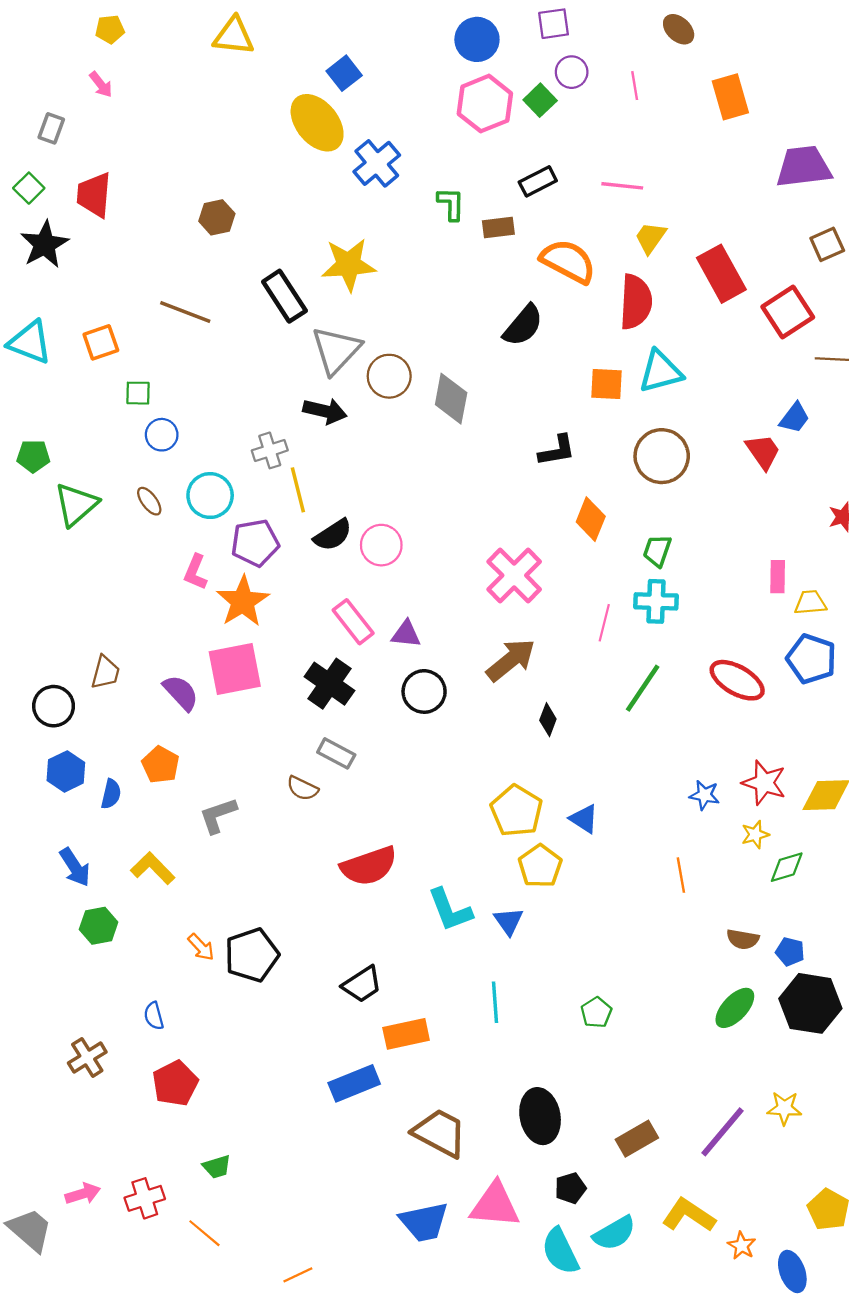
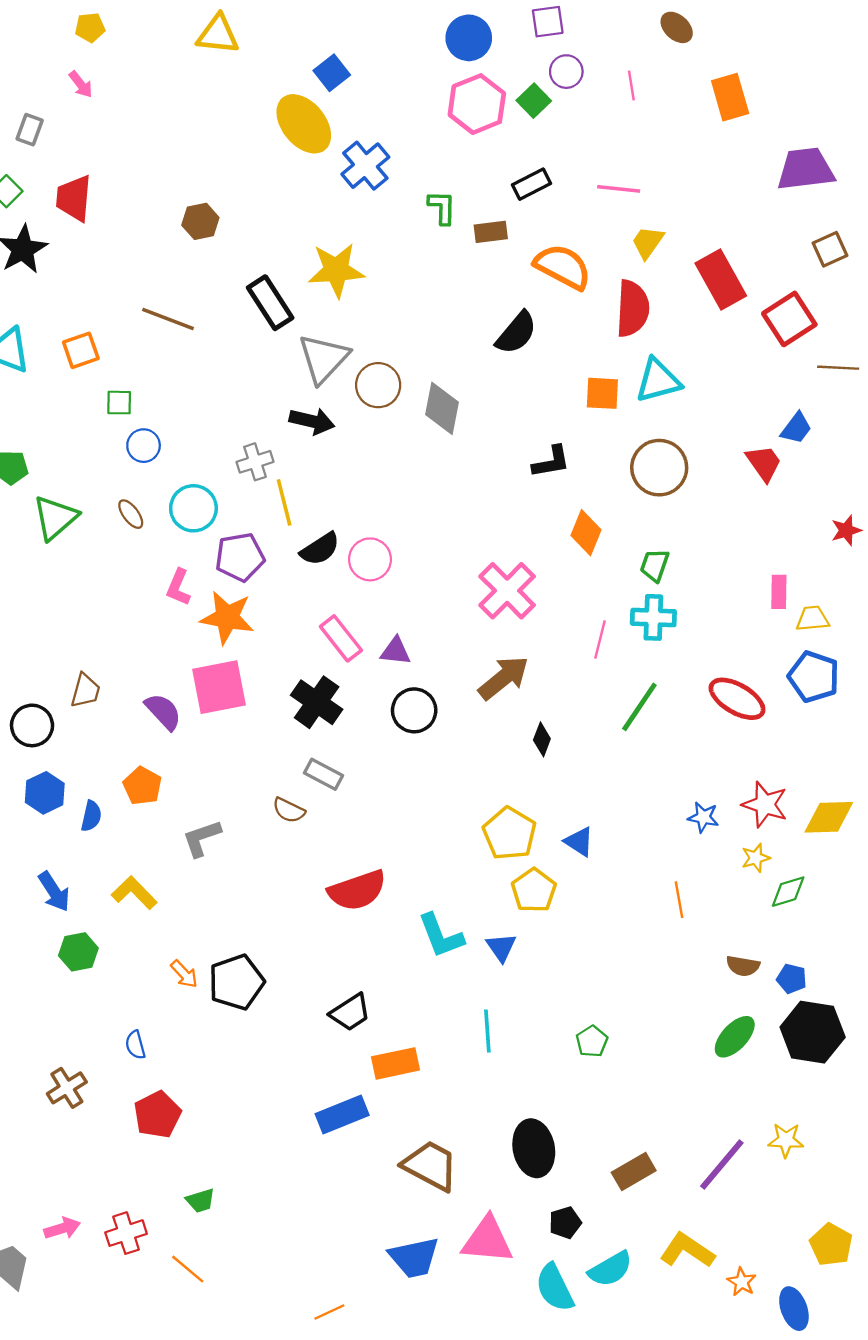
orange star: (243, 601) -> (227, 617), turned -30
orange line: (298, 1275) -> (329, 1312), moved

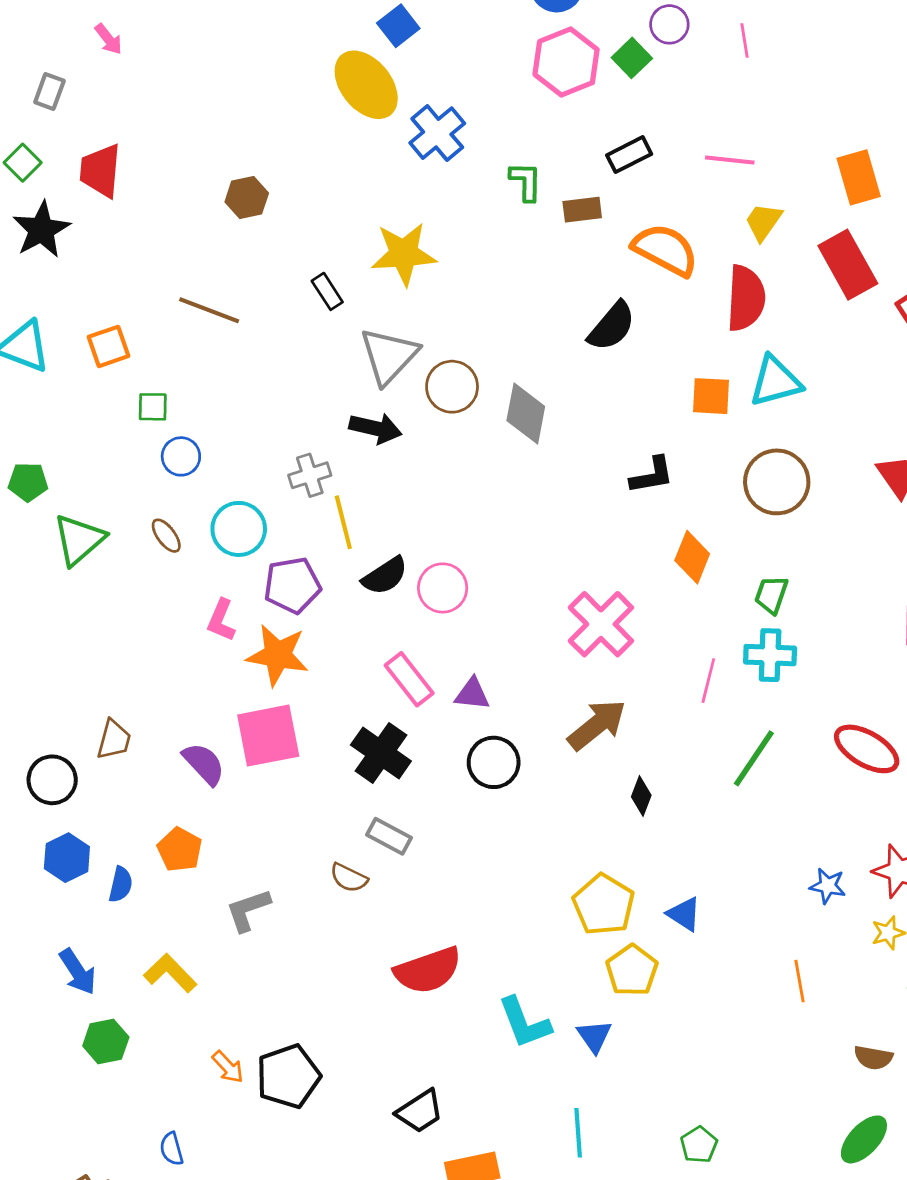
orange rectangle: (730, 97) -> (859, 177), moved
black rectangle: (270, 303) -> (327, 291), size x0.6

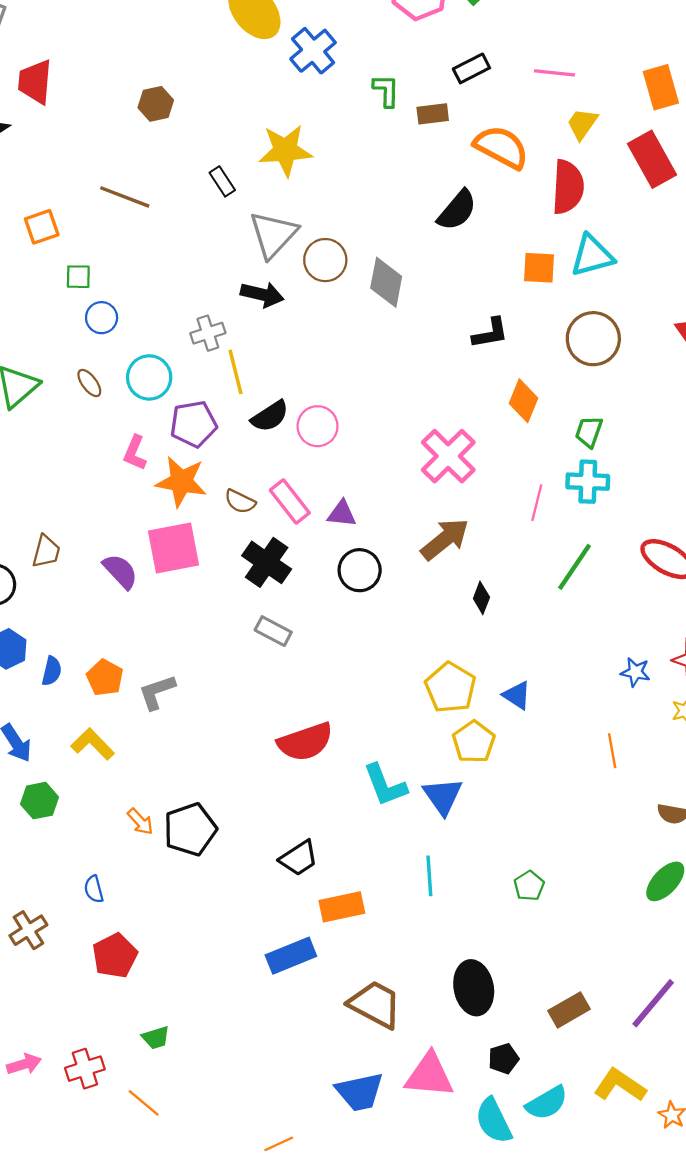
orange pentagon: (180, 850) -> (105, 678), moved
brown semicircle: (349, 878) -> (240, 502), moved
blue triangle: (594, 1036) -> (443, 796), size x1.4

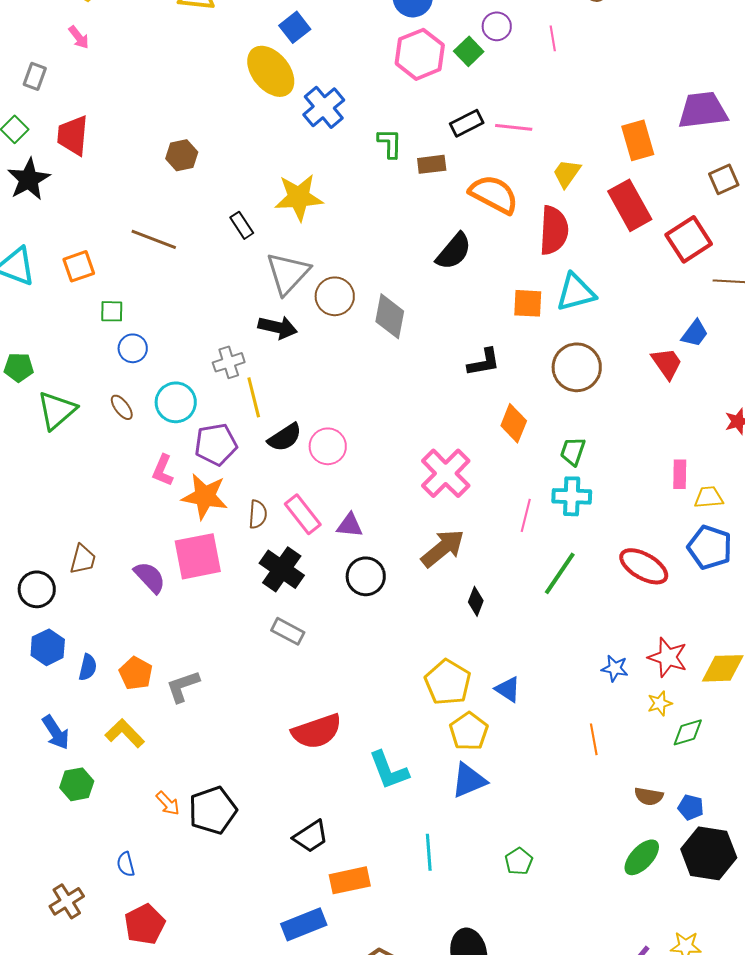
pink line: (555, 73) -> (514, 127), moved
brown semicircle: (240, 502) -> (258, 514), turned -112
blue triangle: (443, 796) -> (469, 780), moved, turned 42

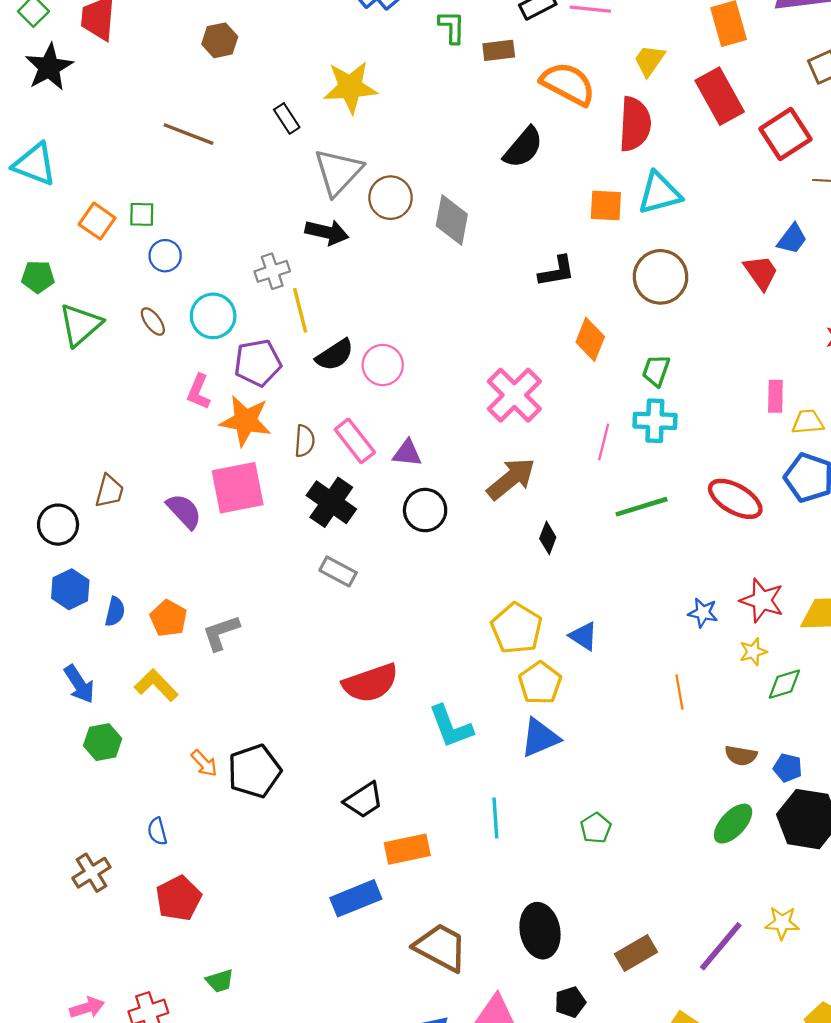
orange square: (79, 266) -> (97, 221), moved, turned -36
green line: (560, 573) -> (642, 507), turned 39

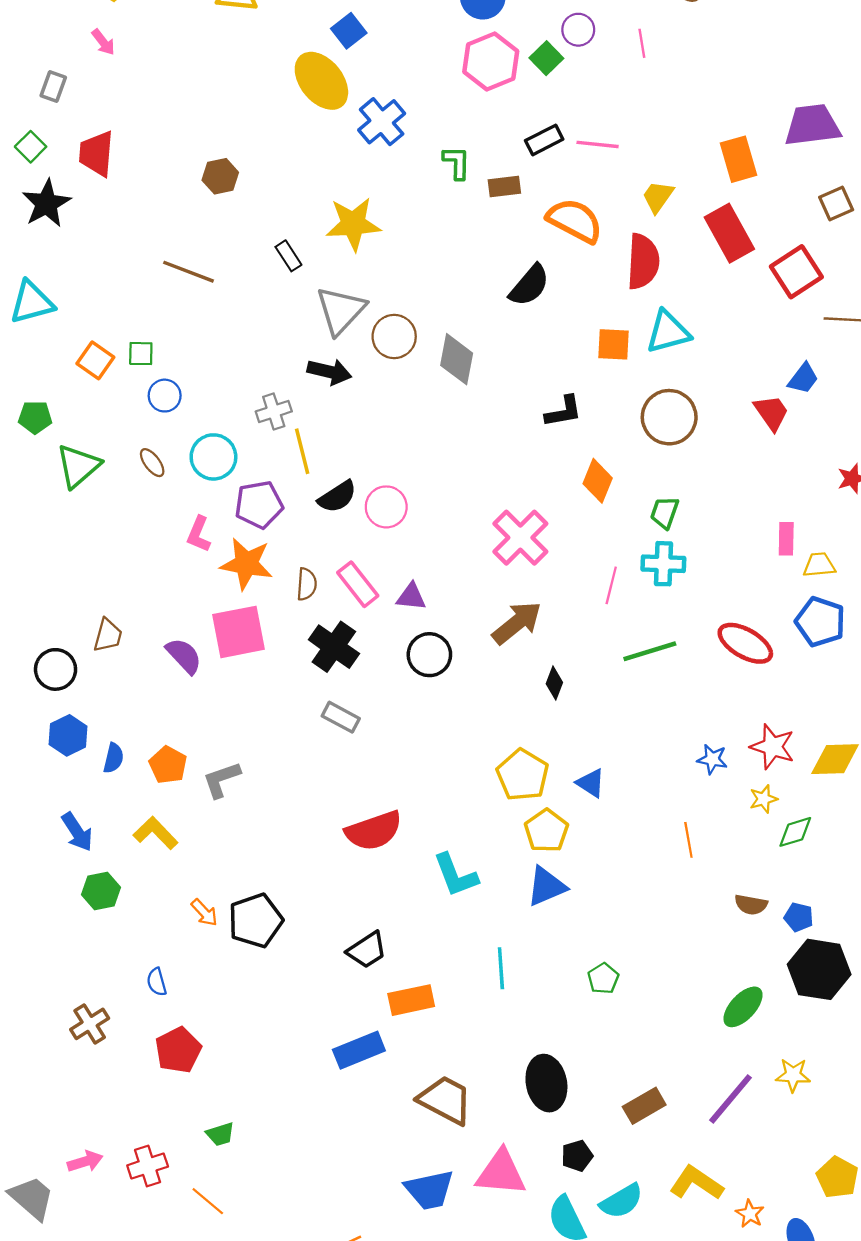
cyan triangle: (35, 164) -> (32, 302), turned -36
green ellipse: (733, 824) -> (743, 1007), moved

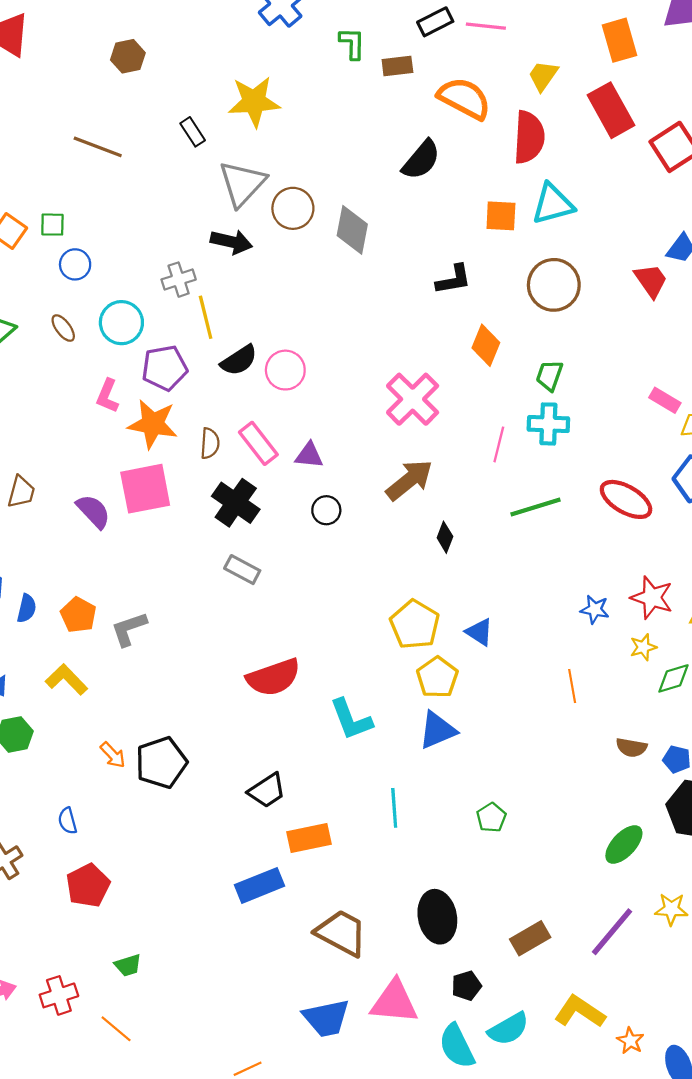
pink rectangle: (786, 539) -> (665, 400), turned -60
black circle: (429, 655) -> (326, 510), size x0.7

